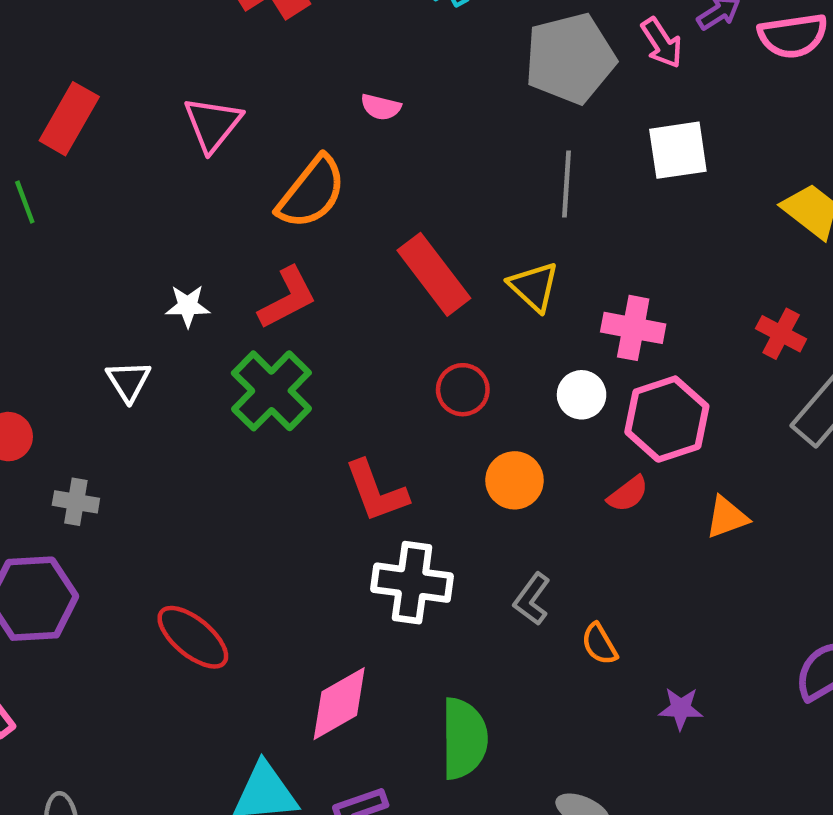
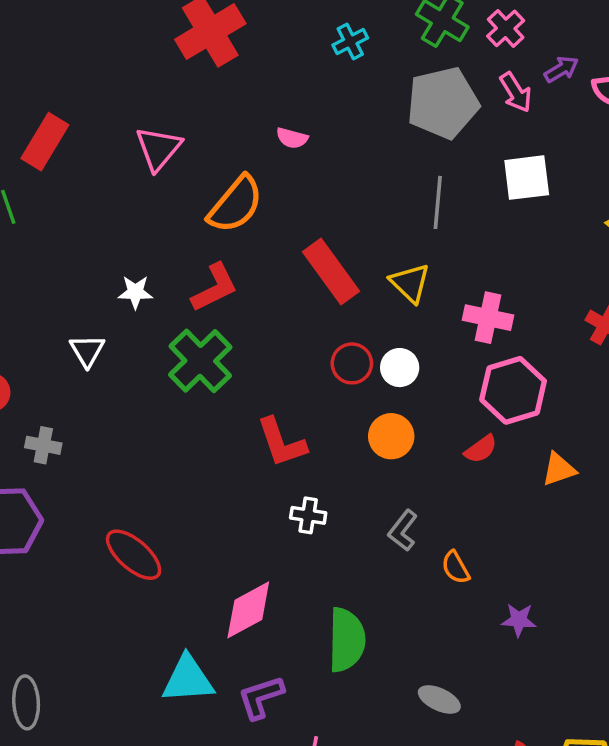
white circle: (582, 395) -> (400, 368), moved
white cross: (412, 583) -> (308, 515), size x0.6

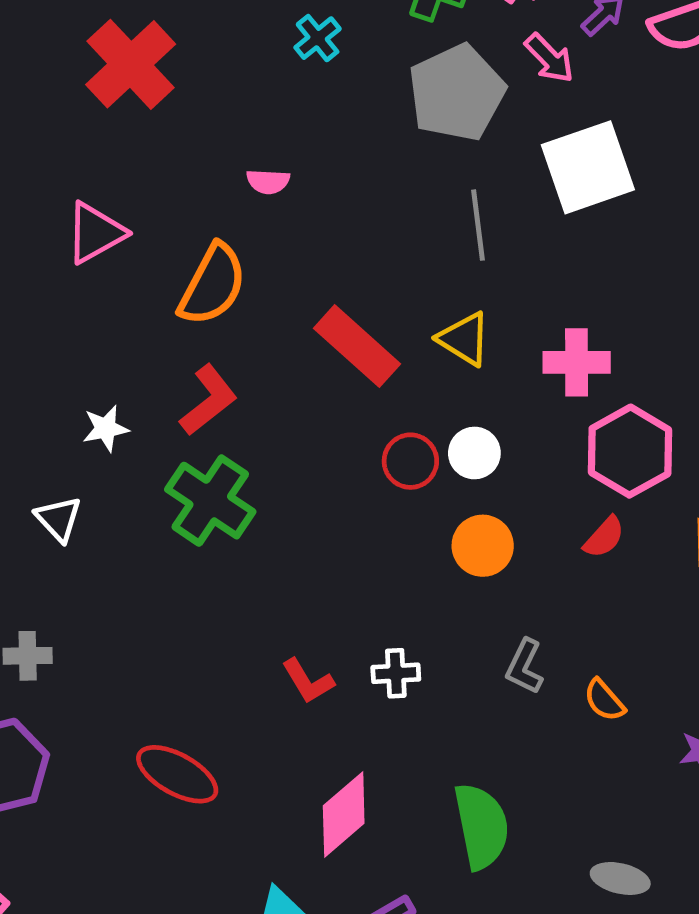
pink triangle: (158, 148) -> (95, 233), turned 33
white square: (527, 178) -> (588, 167), size x1.4
red L-shape: (281, 442) -> (308, 681), moved, size x0.7

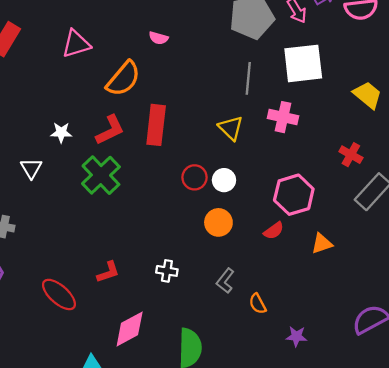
red rectangle: (357, 346) -> (156, 125), moved, turned 42
pink cross: (577, 362) -> (283, 117), moved
red L-shape: (308, 681) -> (108, 272), moved, turned -90

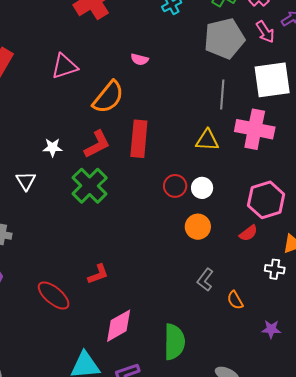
pink cross: (283, 117) -> (255, 129), size x1.4
yellow triangle: (231, 128) -> (207, 140), turned -40
white cross: (167, 271) -> (275, 269), moved

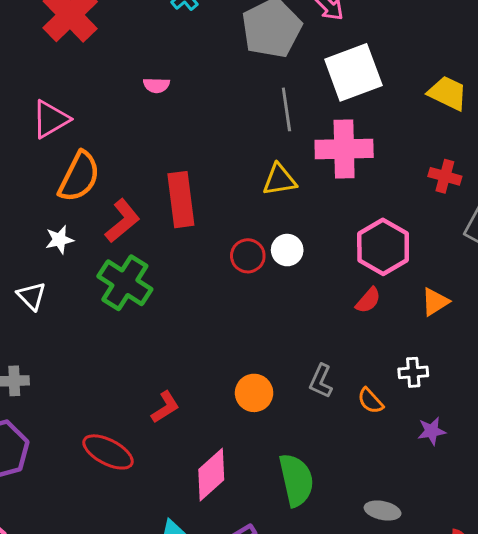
orange semicircle: (108, 97) -> (79, 177), moved
orange circle: (198, 227) -> (254, 393), moved
white cross: (275, 269) -> (413, 372), moved

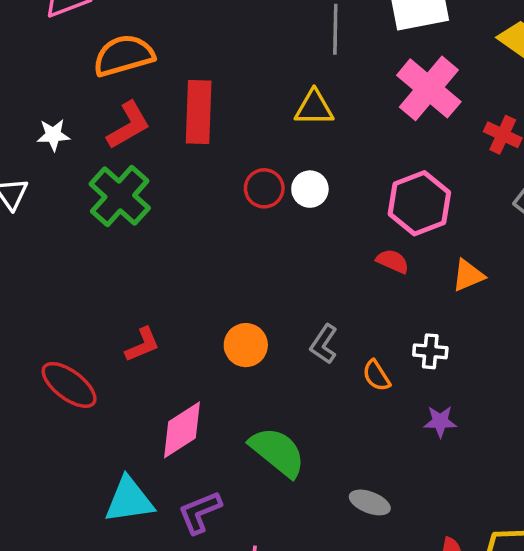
pink cross: (344, 149) -> (429, 88), moved, turned 32
orange semicircle: (79, 177) -> (124, 55), moved, turned -142
red semicircle: (368, 300) -> (393, 261), turned -116
green semicircle: (296, 480) -> (277, 452), turned -48

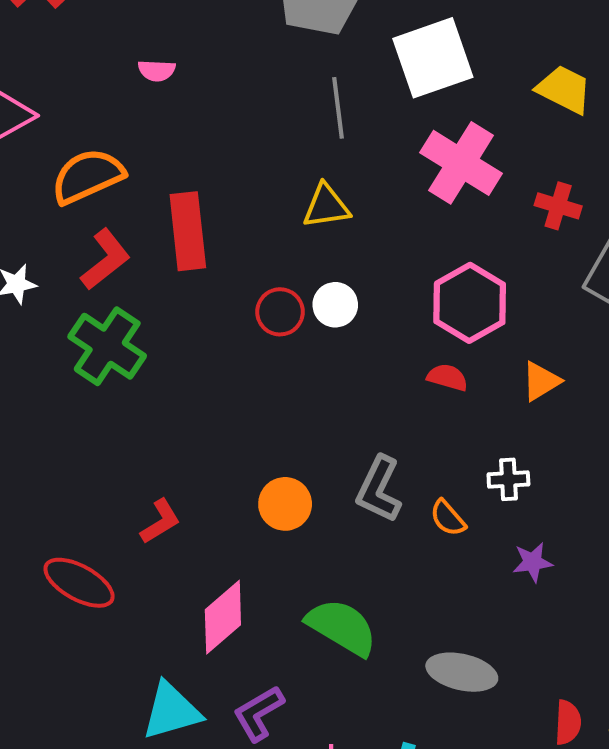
gray L-shape: (324, 344) -> (379, 489), size x1.4
gray ellipse: (370, 502) -> (462, 672), size x1.4

